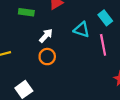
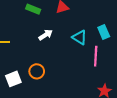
orange circle: (47, 57) -> (37, 71), moved

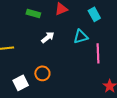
cyan rectangle: (104, 32) -> (94, 14), moved
cyan triangle: (80, 37) -> (81, 37), turned -42

